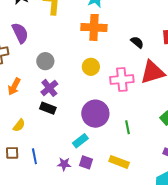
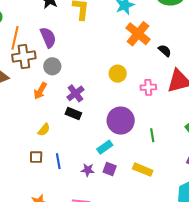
orange cross: (94, 27) -> (138, 34), moved, turned 35
gray circle: (45, 61) -> (52, 66), moved
pink cross: (122, 79) -> (148, 87), size x0.7

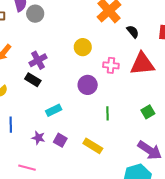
gray circle: (52, 66) -> (35, 14), moved
purple circle: (121, 121) -> (88, 85), moved, size x0.7
cyan rectangle: (105, 147) -> (54, 110), moved

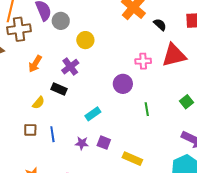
yellow circle: (83, 47) -> (85, 40), moved
black rectangle: (33, 80) -> (59, 89), moved
yellow rectangle: (93, 146) -> (132, 159), moved

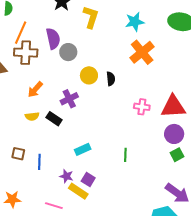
black semicircle: (160, 25) -> (111, 79), moved, turned 32
purple circle: (123, 84) -> (174, 134), moved
yellow semicircle: (38, 103) -> (32, 116), moved, turned 32
green line: (147, 109) -> (125, 155), moved
yellow rectangle: (132, 159) -> (78, 191), moved

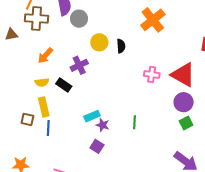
red triangle: (173, 107) -> (183, 75), turned 32
purple star: (66, 176) -> (103, 125), moved
yellow rectangle: (78, 191) -> (44, 107), moved, turned 42

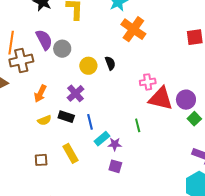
red triangle: (183, 75) -> (161, 99), moved
yellow rectangle: (44, 107) -> (70, 153), moved
green line: (134, 122) -> (138, 125), moved
blue line: (48, 128) -> (90, 122), moved

